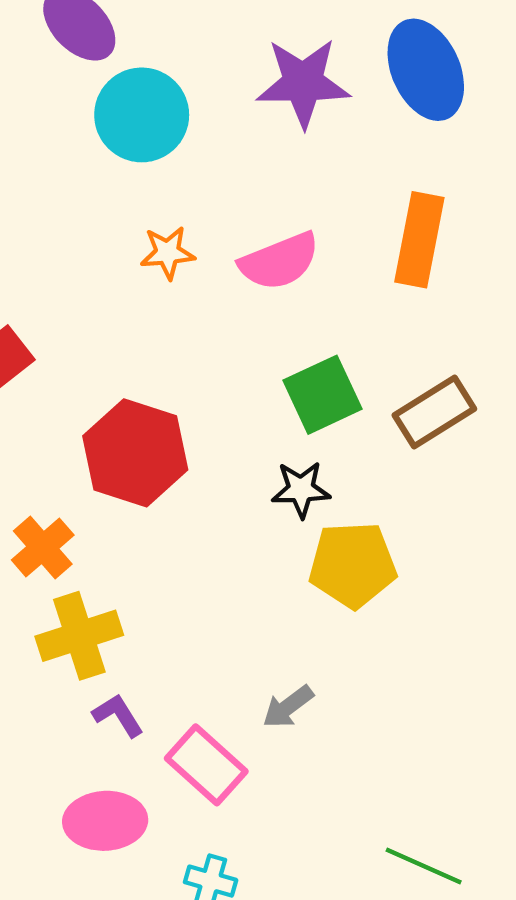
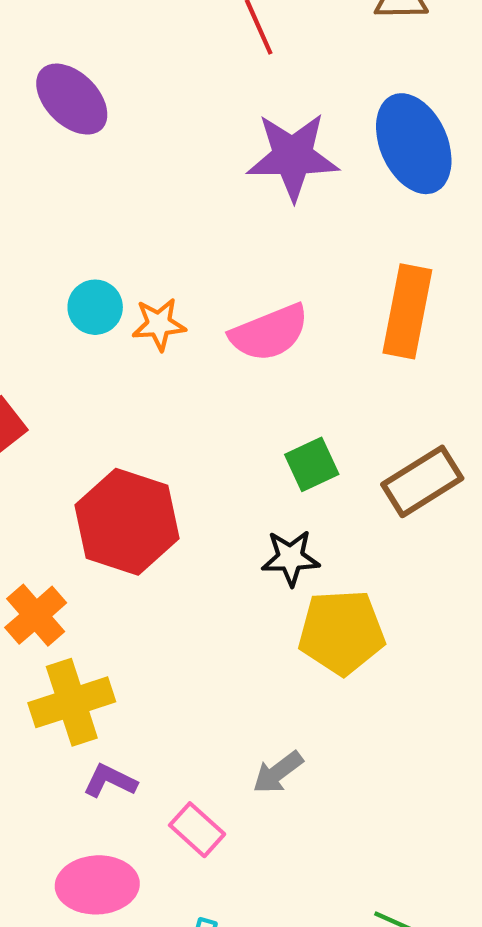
cyan circle: (142, 115) -> (95, 307), moved, size x0.6
green square: (322, 395) -> (312, 464), size x0.7
purple L-shape: (118, 715) -> (110, 781), turned -32
pink rectangle: (206, 765) -> (197, 830), size x0.7

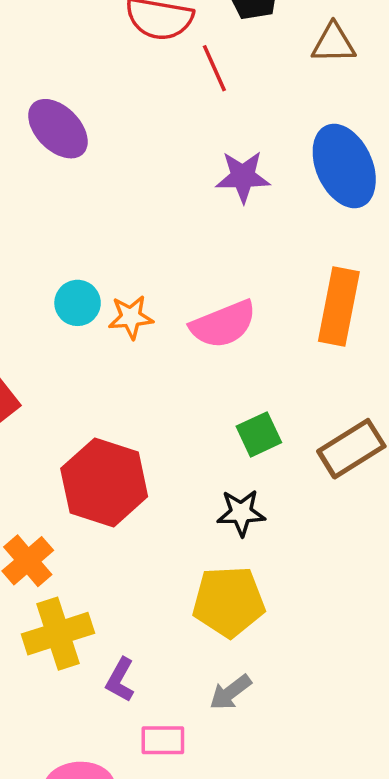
purple star: (293, 156) -> (243, 177), size x0.7
yellow pentagon: (342, 632) -> (229, 602), moved
purple L-shape: (110, 781) -> (120, 680), moved, turned -87
pink rectangle: (197, 830) -> (163, 740), turned -42

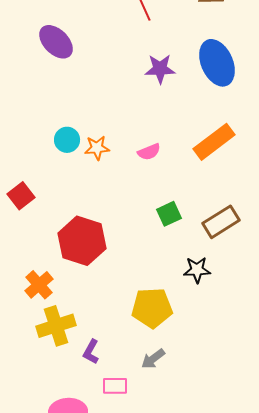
orange rectangle: (339, 306) -> (214, 142), turned 42
pink semicircle: (223, 324) -> (149, 152), size x0.6
black star: (241, 513) -> (197, 270), moved

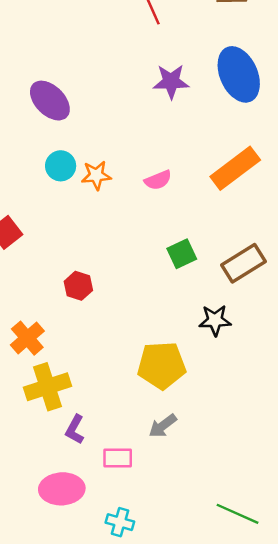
purple ellipse: (56, 42) -> (50, 101), moved
red hexagon: (82, 241) -> (78, 286), size x0.5
purple L-shape: (91, 352) -> (75, 429), moved

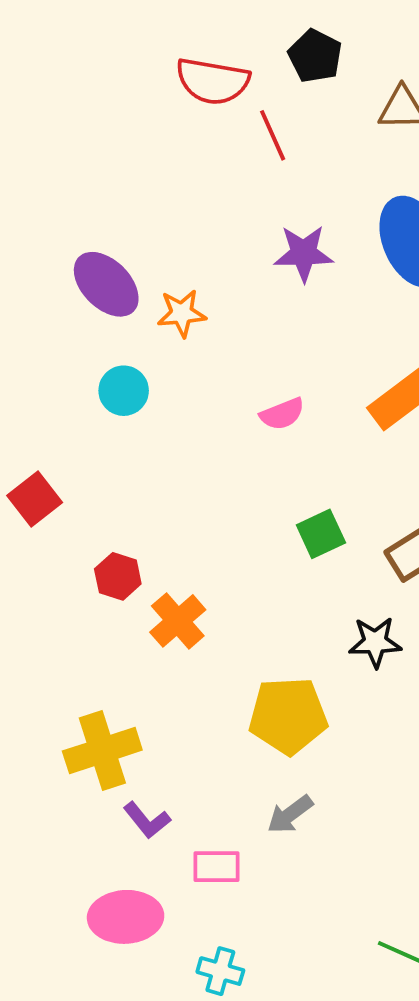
orange star: (96, 175) -> (182, 313), moved
red hexagon: (78, 286) -> (118, 576), moved
orange cross: (27, 338) -> (178, 621), moved
purple L-shape: (75, 429) -> (147, 820), turned -68

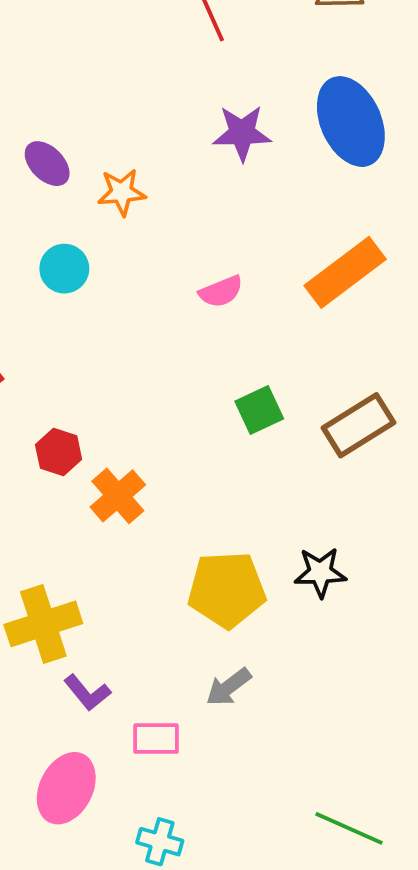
purple ellipse: (106, 284) -> (47, 164), size x0.7
black star: (375, 642) -> (320, 572), moved
pink ellipse: (126, 917) -> (66, 788), turned -60

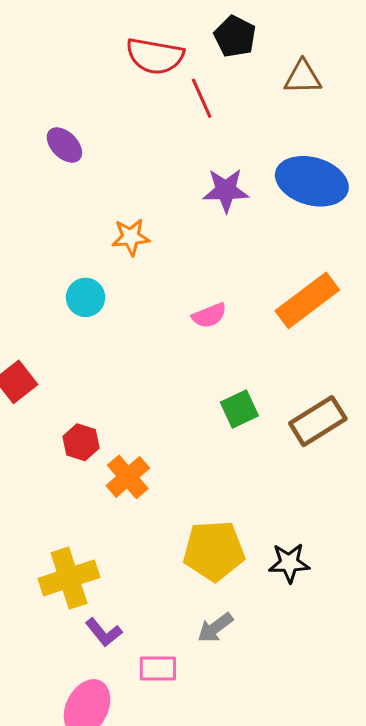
blue ellipse: (351, 122) -> (312, 181), turned -50
purple ellipse: (47, 164) -> (64, 145), moved
black star: (320, 572) -> (289, 563), moved

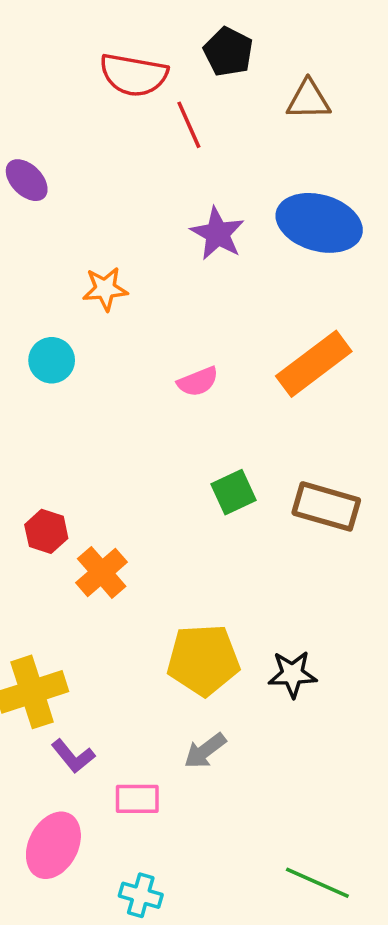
purple star: (226, 190) -> (217, 234), turned 30
brown rectangle: (318, 421) -> (326, 506), turned 48

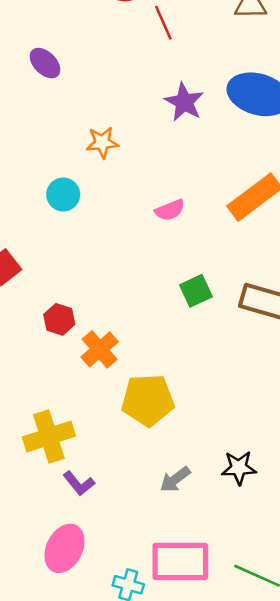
yellow pentagon: (203, 660) -> (148, 400), moved
black star: (292, 674) -> (239, 468), moved
pink rectangle: (137, 799) -> (180, 561), moved, size x1.8

